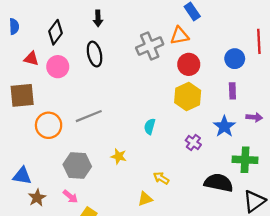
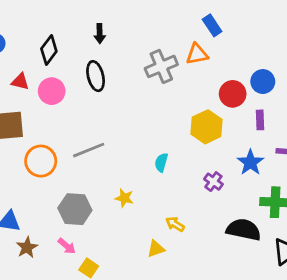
red circle: (189, 64) -> (233, 94), moved

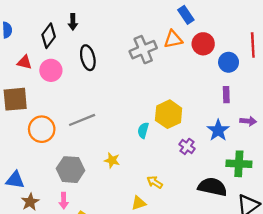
black arrow: (100, 34) -> (73, 22), moved
red circle: (233, 94) -> (203, 44), moved
yellow hexagon: (207, 127) -> (169, 114), moved
pink arrow: (67, 246) -> (64, 201), turned 49

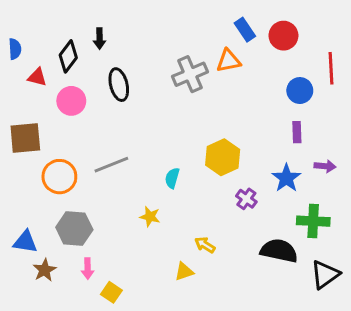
red circle: (203, 44) -> (283, 36), moved
red triangle: (24, 62) -> (37, 77), moved
cyan semicircle: (143, 130) -> (172, 178), moved
gray hexagon: (71, 170) -> (74, 229), moved

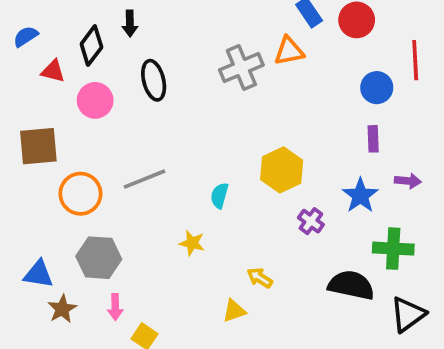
blue semicircle: (15, 49) -> (26, 36), turned -120

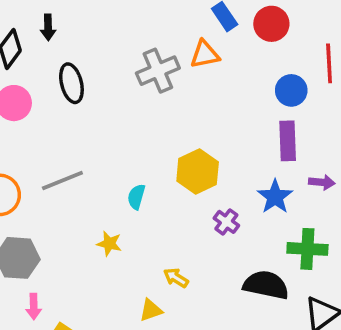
purple rectangle: (373, 139) -> (288, 141), size x1.5

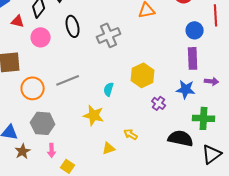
gray cross: (158, 71) -> (109, 35), moved
blue star: (275, 197) -> (186, 89), turned -30
yellow star: (109, 244) -> (94, 115), size x1.5
yellow triangle: (151, 310) -> (109, 148), moved

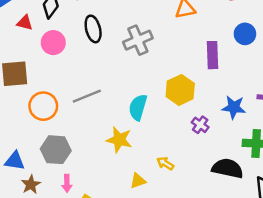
purple rectangle: (193, 58) -> (213, 55), moved
cyan semicircle: (109, 89) -> (138, 107), size x1.5

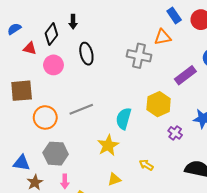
gray cross: (138, 40) -> (139, 56), moved, turned 35
purple rectangle: (213, 55) -> (185, 75), turned 55
yellow star: (119, 140) -> (108, 145), turned 30
yellow triangle: (138, 181) -> (114, 179), moved

